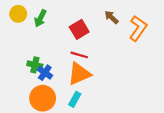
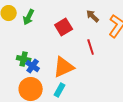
red line: (79, 55) -> (91, 47), moved, turned 56

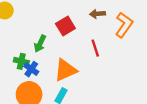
brown arrow: (93, 16) -> (97, 14), turned -48
green arrow: (29, 17) -> (40, 44), moved

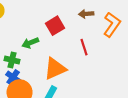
green arrow: (40, 44) -> (30, 43), turned 42
blue cross: (31, 69) -> (13, 77), moved

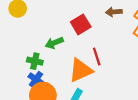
red line: (84, 47) -> (97, 57), moved

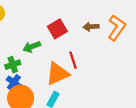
brown arrow: (114, 12) -> (91, 27), moved
green cross: (35, 61) -> (13, 65), turned -32

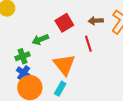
red line: (73, 60) -> (88, 44), moved
orange triangle: (57, 74) -> (64, 65), turned -45

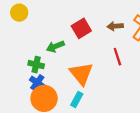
red line: (88, 44) -> (117, 57), moved
green cross: (23, 56) -> (36, 65), turned 32

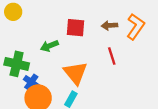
red square: (81, 28) -> (75, 28), turned 36
green cross: (36, 65) -> (17, 64), moved, size x1.5

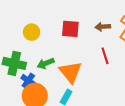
yellow circle: (13, 12) -> (32, 32), moved
green arrow: (49, 46) -> (46, 63), moved

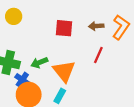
yellow circle: (32, 32) -> (14, 16), moved
red line: (105, 56) -> (98, 55), turned 42

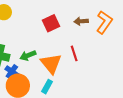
red square: (64, 28) -> (51, 23), turned -30
red line: (98, 55) -> (74, 53), moved, turned -42

